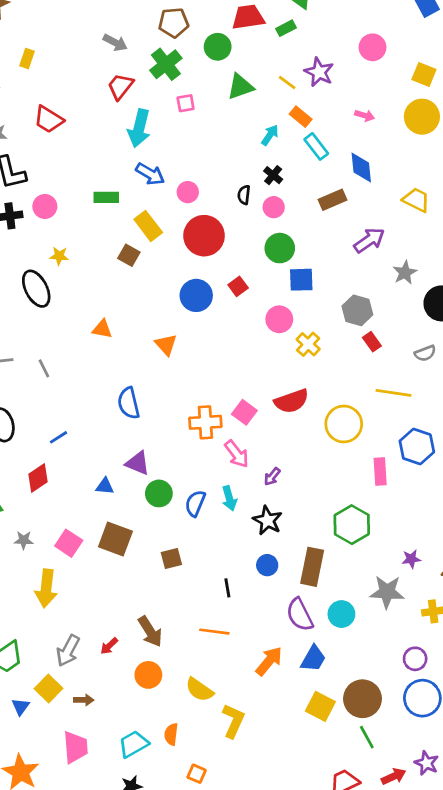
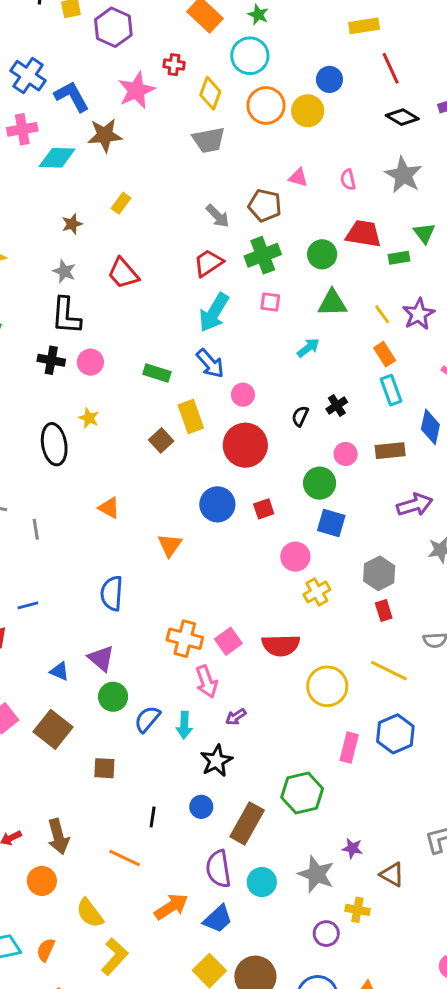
brown pentagon: (174, 23) -> (265, 205), moved
cyan arrow: (270, 135) -> (308, 348), moved
pink circle: (274, 207) -> (346, 454), moved
purple circle: (415, 659) -> (326, 934), moved

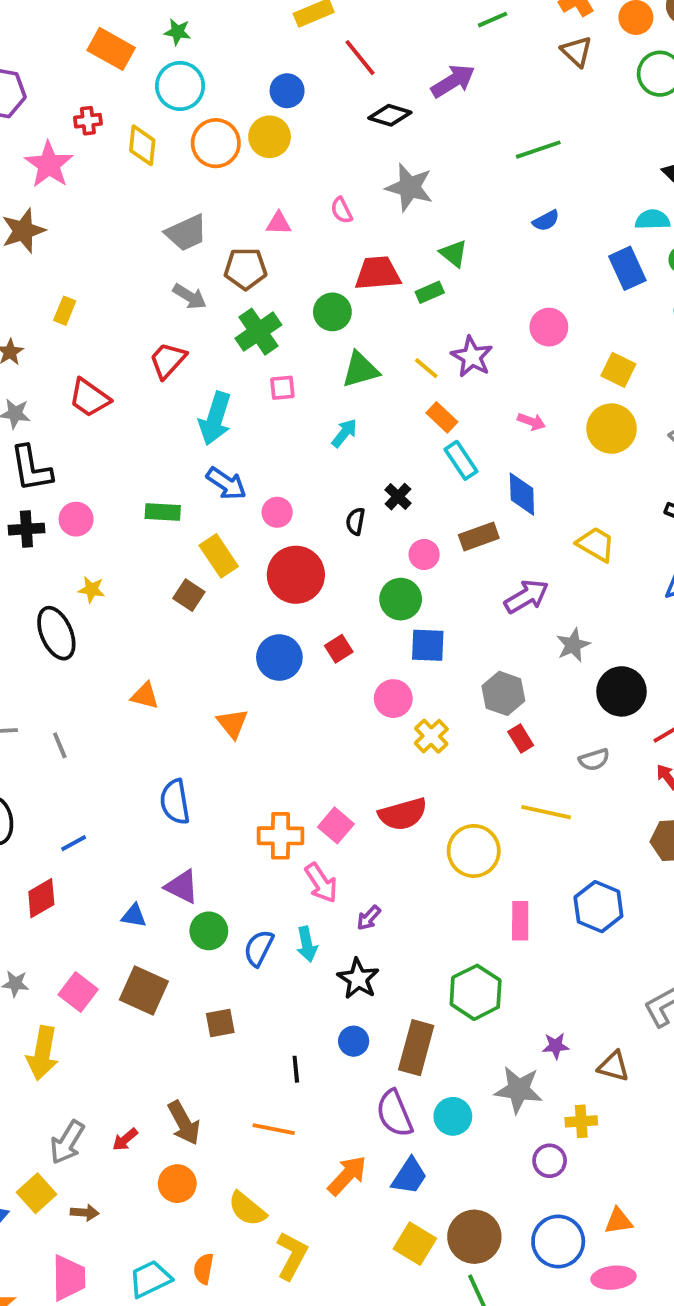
gray trapezoid: (209, 140) -> (186, 233), moved
red trapezoid: (208, 263) -> (168, 360), moved
blue hexagon: (395, 734) -> (598, 907), moved

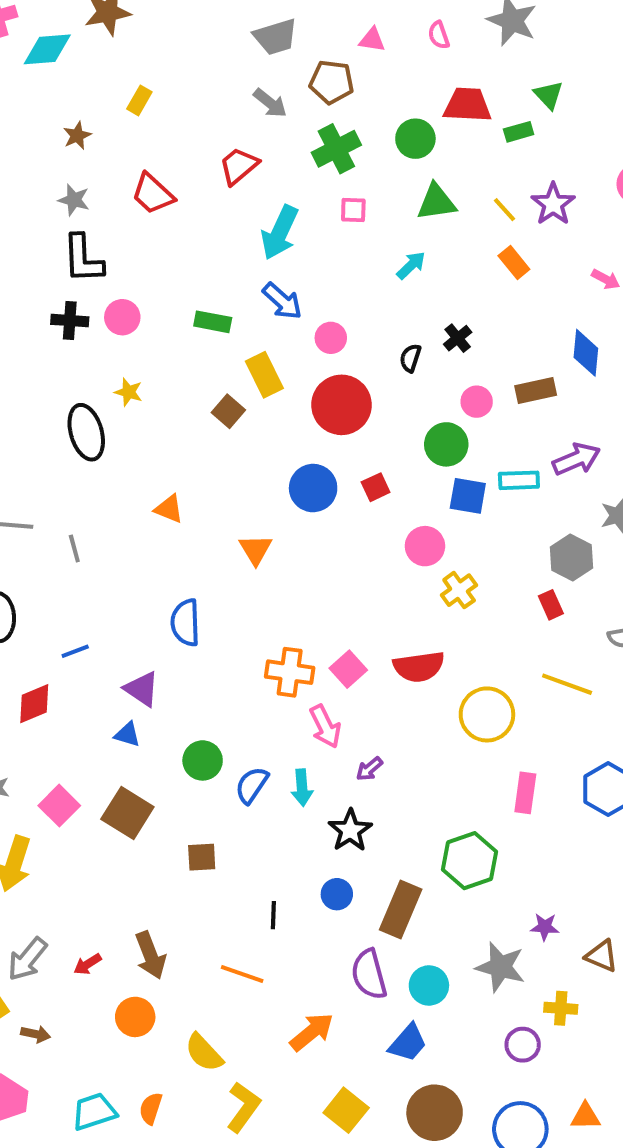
cyan rectangle: (461, 460) -> (519, 480), moved, turned -66
gray hexagon: (503, 693) -> (571, 558), moved
purple triangle: (182, 887) -> (142, 689), moved
blue trapezoid: (409, 1176) -> (408, 1043), moved
yellow square: (415, 1244) -> (346, 1110), moved

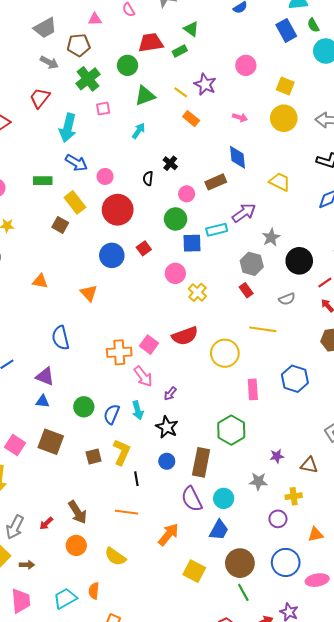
gray star: (500, 967) -> (258, 481), size x0.7
yellow L-shape: (243, 1107) -> (122, 452), moved
orange triangle: (585, 1116) -> (315, 534), moved

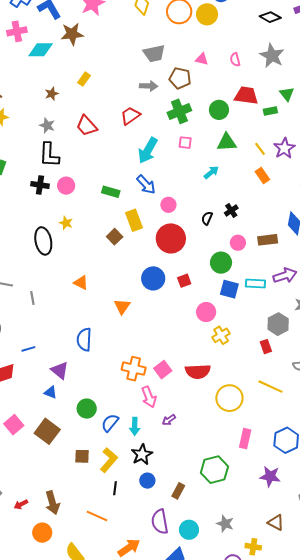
gray arrow: (49, 62) -> (149, 86), turned -42
black star: (167, 427) -> (142, 455), moved
purple star: (277, 456) -> (270, 476), moved, size x1.5
brown rectangle: (201, 462) -> (178, 491), size x0.6

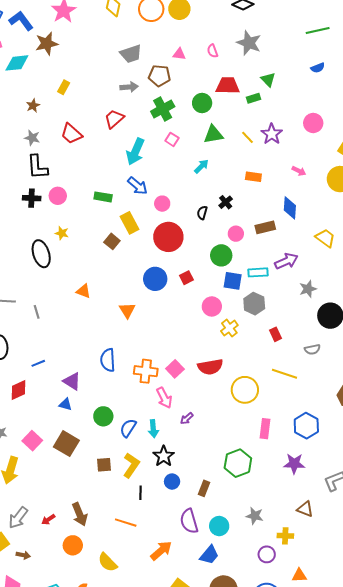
pink square: (185, 143) -> (172, 139), turned 32
orange rectangle: (262, 175) -> (253, 177), moved, turned -42
gray hexagon: (278, 324) -> (254, 304), moved
blue semicircle: (84, 340) -> (108, 360), moved

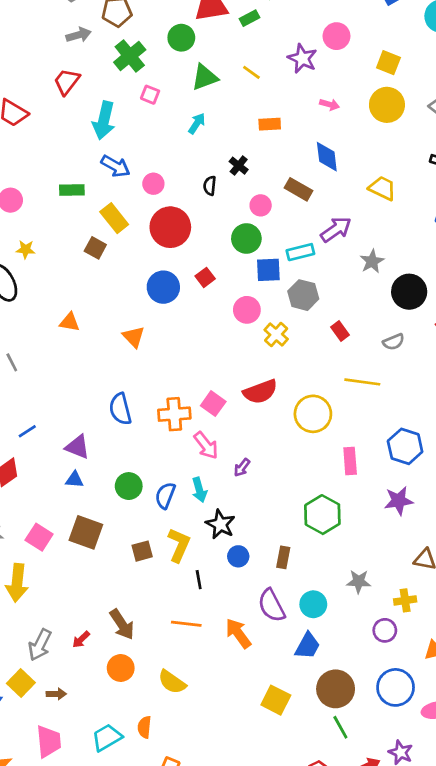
purple star: (272, 134) -> (302, 58), moved
brown rectangle: (265, 227) -> (299, 189), turned 54
orange arrow: (161, 551) -> (238, 633), moved, turned -75

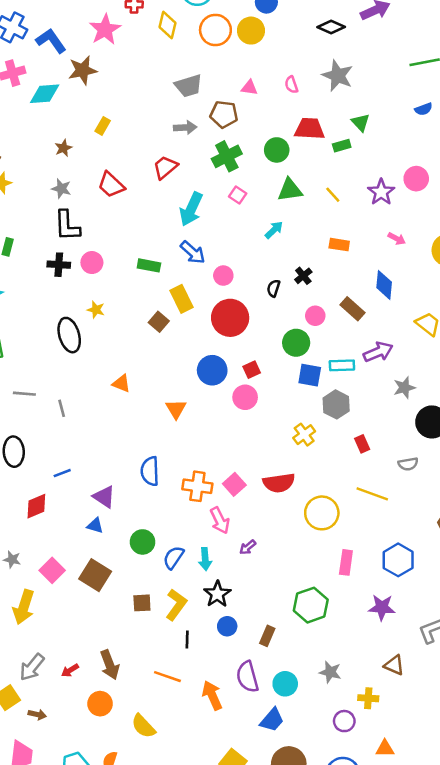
pink circle: (247, 310) -> (245, 397), moved

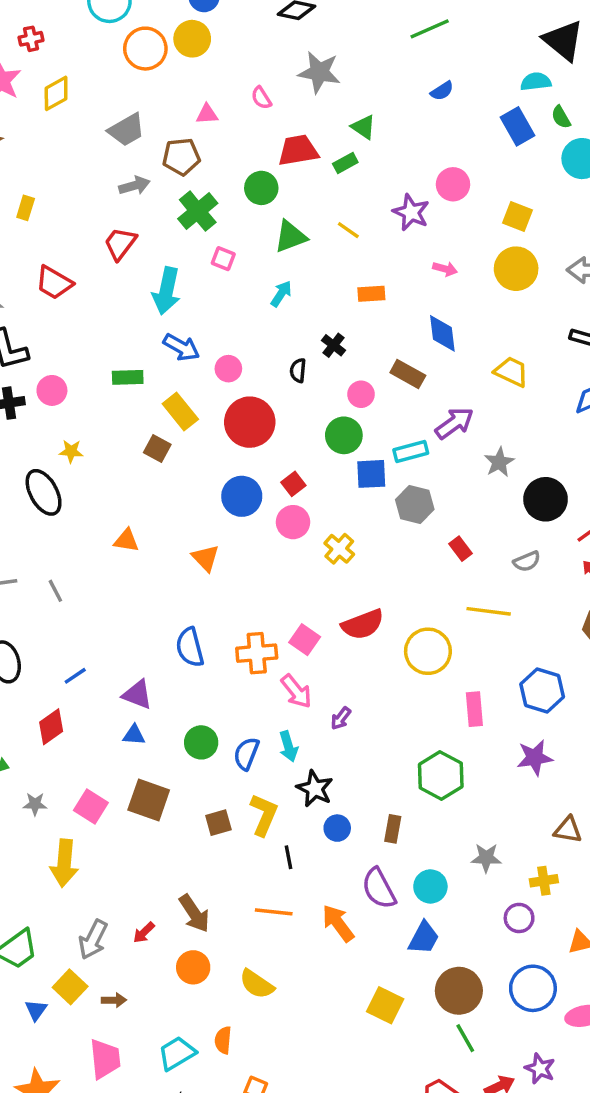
yellow diamond: (167, 25) -> (56, 93), moved, turned 60
yellow cross: (304, 435) -> (339, 549), moved

